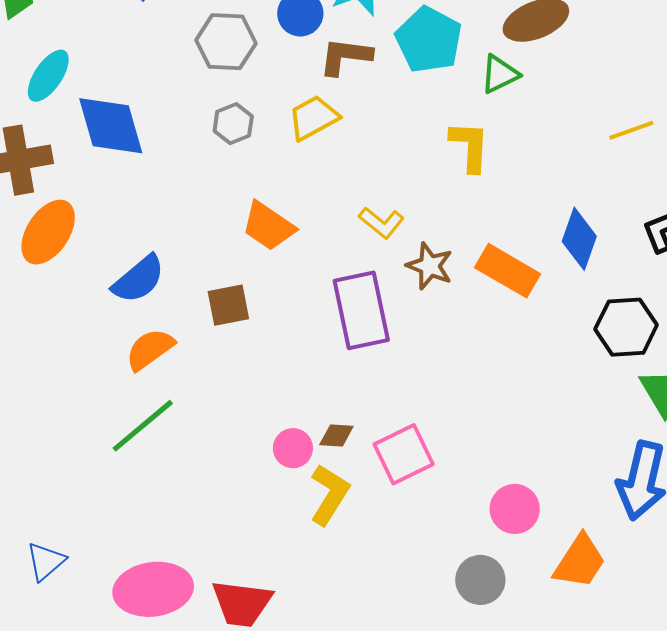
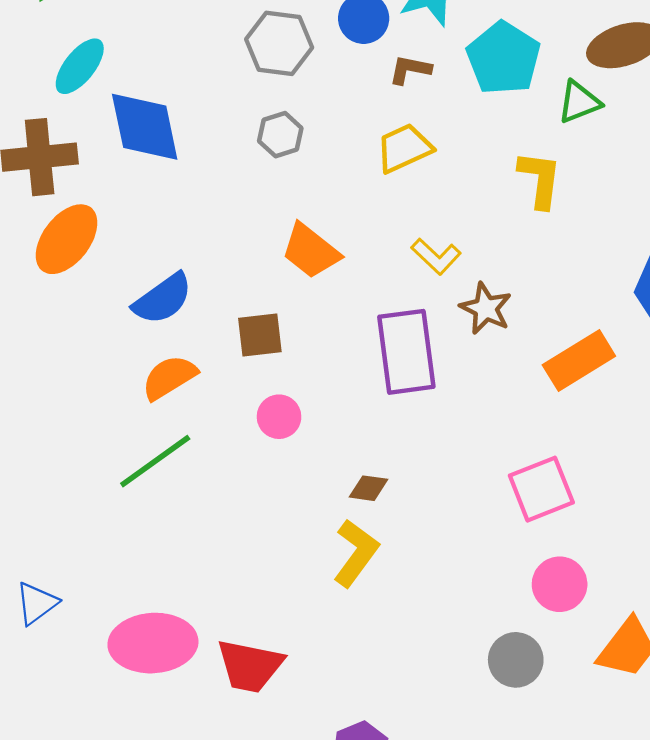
brown L-shape: (345, 56) -> (410, 70), size x0.7
yellow trapezoid: (313, 118) -> (404, 148), moved
orange rectangle: (508, 271) -> (579, 361), moved, turned -66
pink circle: (293, 448) -> (279, 417), moved
pink square: (404, 454) -> (541, 489), moved

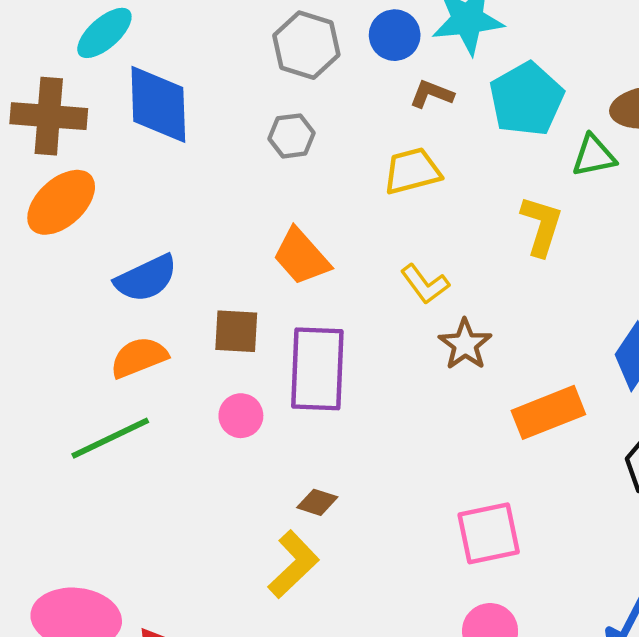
purple rectangle: (406, 352) -> (317, 369), moved

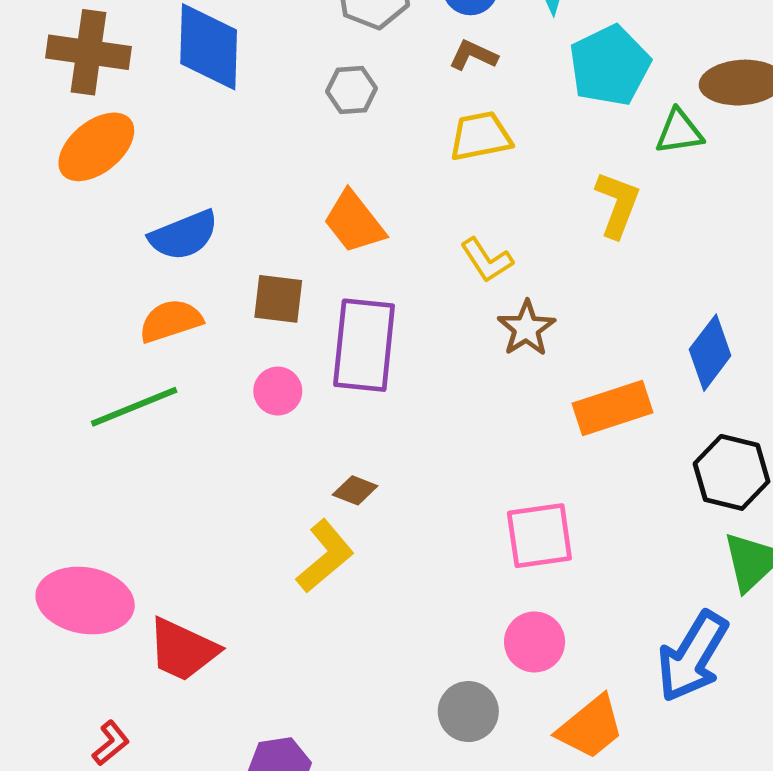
brown L-shape: (432, 94) -> (473, 55), moved

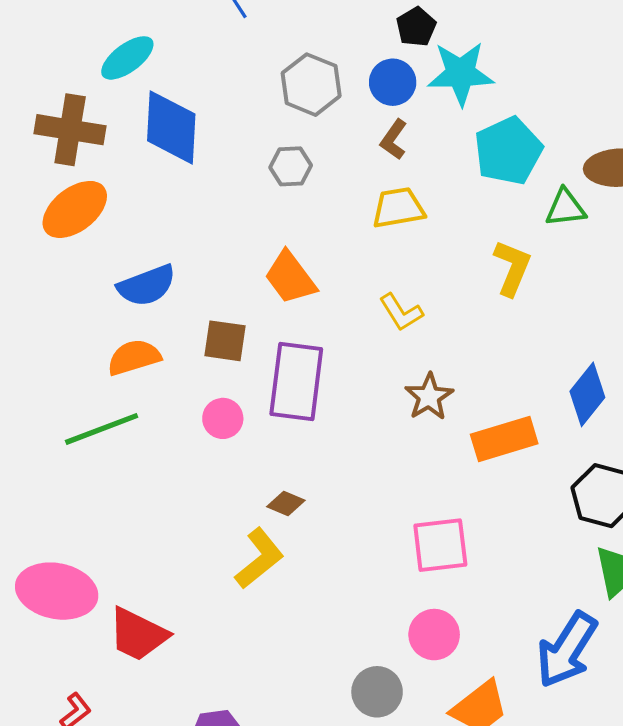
brown L-shape: (473, 55) -> (394, 140), turned -81
brown star: (526, 328) -> (429, 397), moved

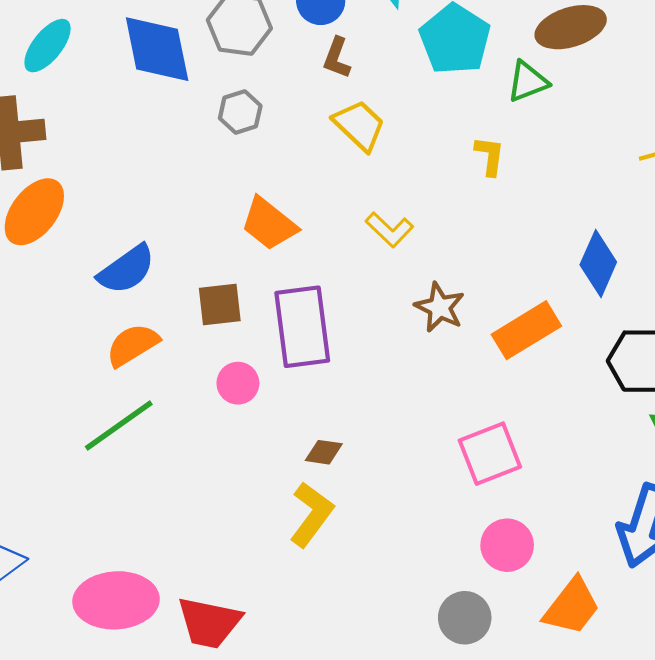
blue diamond: (171, 127) -> (157, 49), moved
yellow trapezoid: (398, 208) -> (359, 125), turned 68
yellow L-shape: (512, 268) -> (490, 156), size x0.7

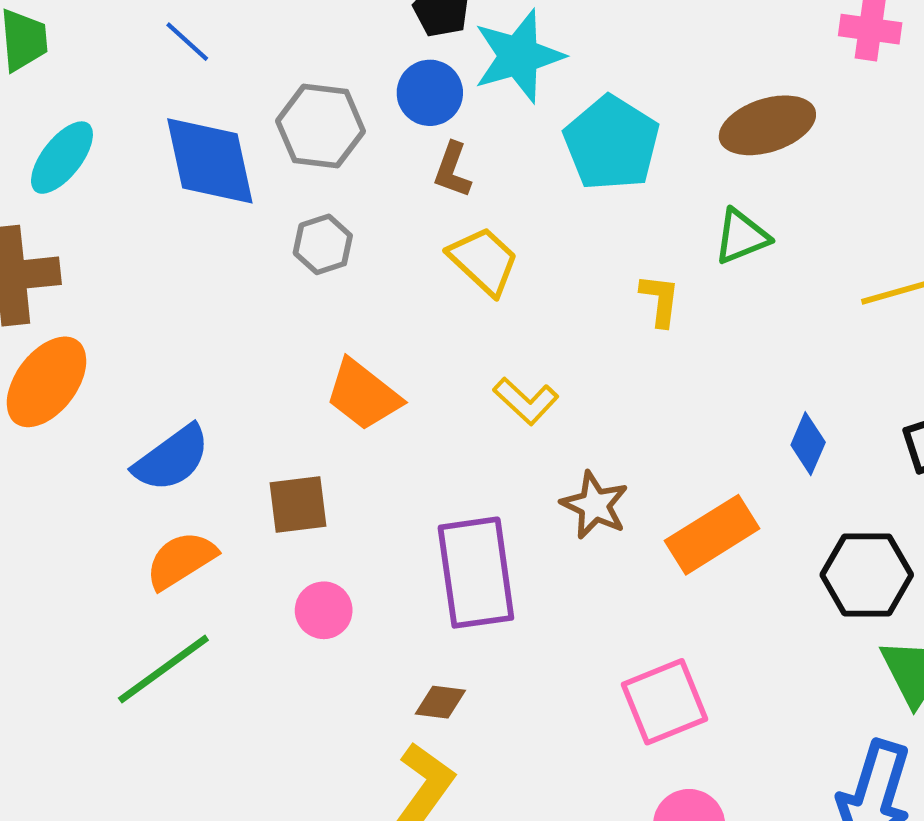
green triangle: (528, 82) -> (741, 237), moved
blue diamond: (598, 263) -> (808, 444), size x0.7
purple rectangle: (302, 327) -> (476, 573), moved

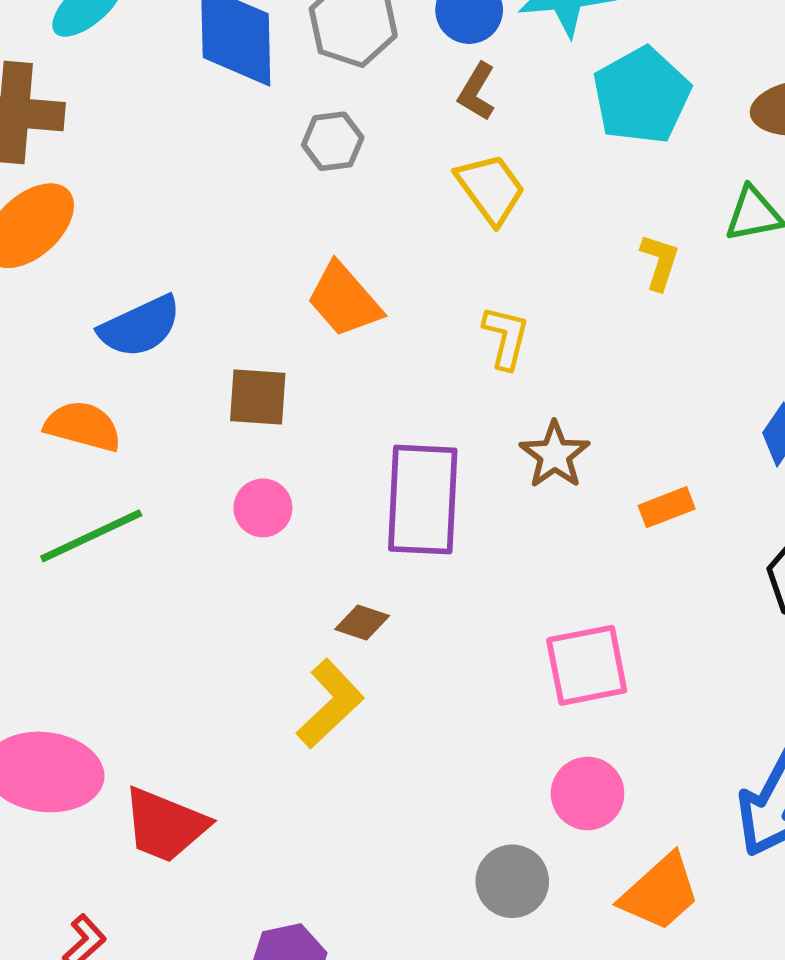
yellow L-shape: (526, 401) -> (506, 337), turned -130
orange rectangle: (712, 535) -> (667, 507), size x0.6
orange semicircle: (181, 560) -> (83, 426), moved, turned 36

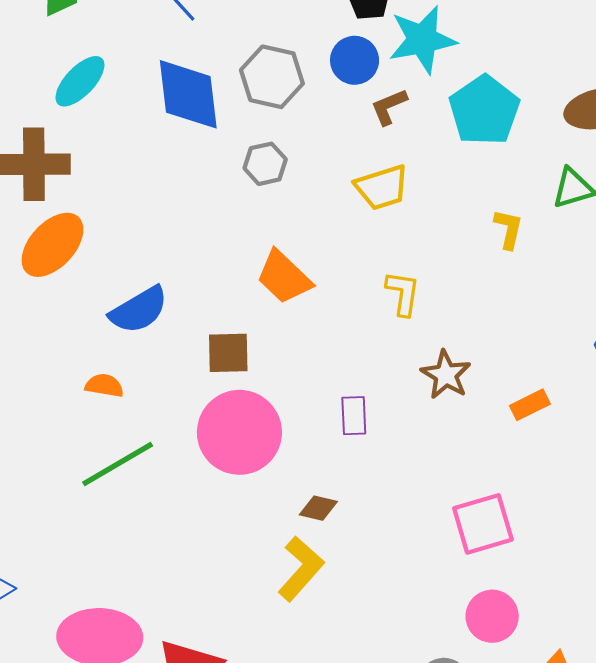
brown L-shape: (477, 92) -> (389, 107), moved, turned 42
yellow trapezoid: (491, 189) -> (382, 187), turned 114
orange semicircle: (83, 426) -> (104, 386), size x0.7
purple rectangle: (423, 500) -> (354, 416), size x0.5
pink circle: (263, 508) -> (239, 432), size x2.0

